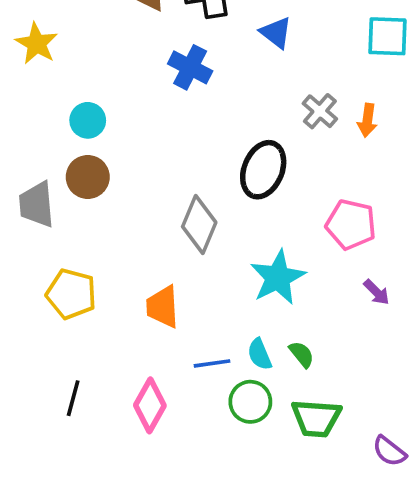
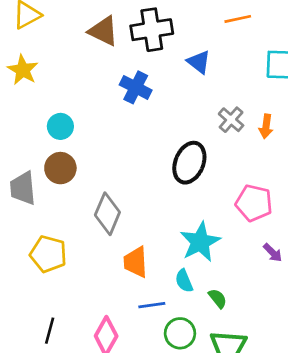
gray diamond: (199, 225) -> (107, 214), moved
orange trapezoid: (163, 307) -> (136, 262), moved
cyan semicircle: (260, 354) -> (184, 281), moved

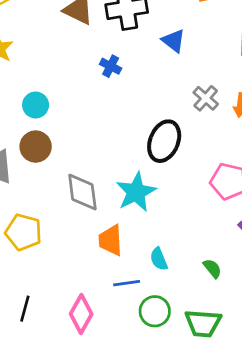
blue cross: (136, 87) -> (111, 66), size x0.7
gray diamond: (107, 214) -> (82, 192), turned -30
cyan star: (200, 242) -> (136, 192), moved
green semicircle: (218, 298) -> (212, 268), moved

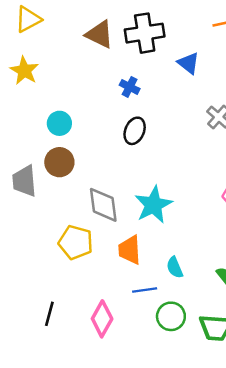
black ellipse: (164, 141) -> (135, 131), moved, size x0.7
yellow pentagon: (24, 232) -> (76, 242), moved

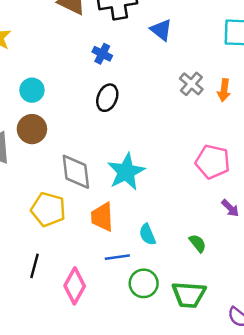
black line: (49, 314) -> (34, 266), moved

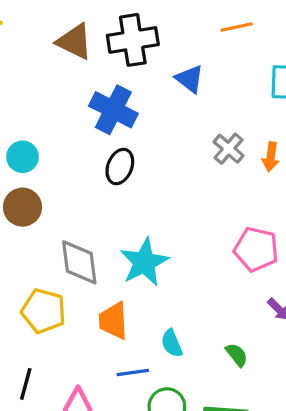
blue cross: (102, 54) -> (113, 110), size x1.8

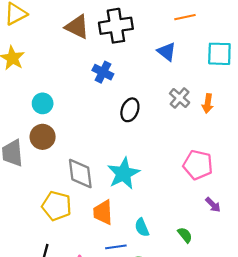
blue triangle: (190, 79) -> (167, 52), moved
blue cross: (113, 110) -> (103, 72), size x0.7
black ellipse: (120, 167) -> (130, 110), moved

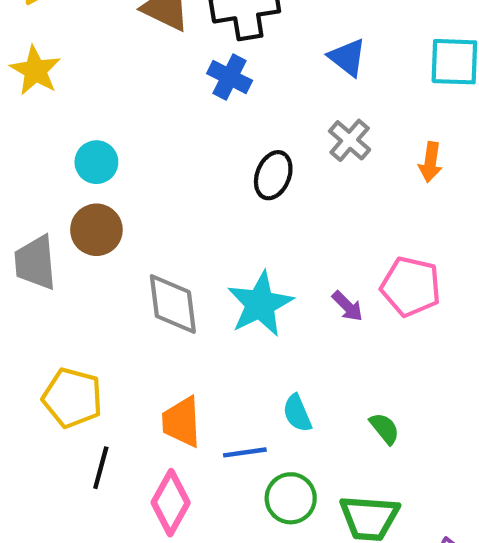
blue cross: (103, 72) -> (230, 77), moved
gray cross: (180, 98) -> (350, 140), moved
purple arrow: (213, 205) -> (347, 306), moved
yellow pentagon: (57, 206) -> (72, 398), moved
orange trapezoid: (103, 212) -> (182, 422), moved

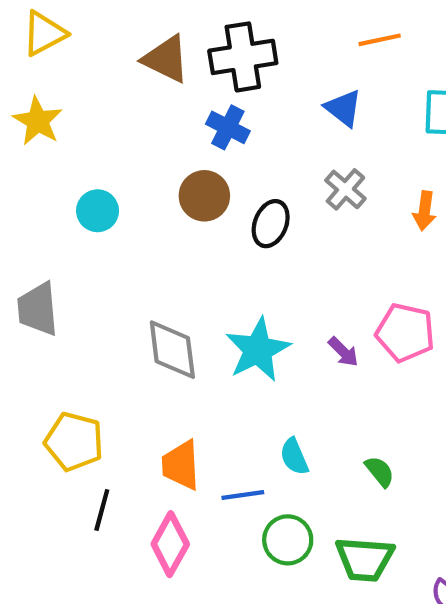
brown circle: (96, 230) -> (204, 196), moved

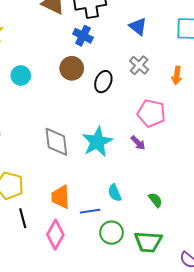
pink pentagon: (405, 333) -> (151, 113), moved
black line: (102, 510) -> (23, 218), turned -30

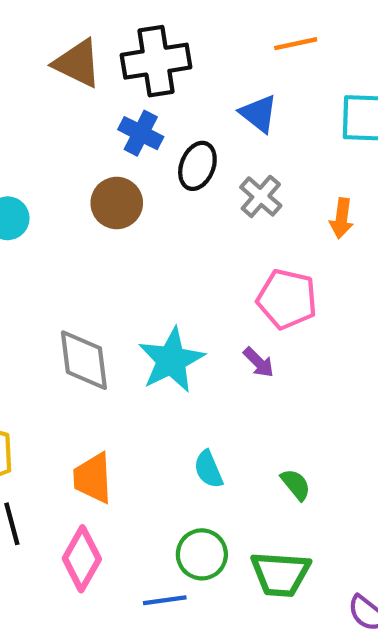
black ellipse: (103, 82) -> (197, 166), moved
blue line: (90, 211) -> (165, 600), moved

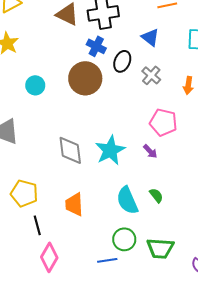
brown circle: (117, 203) -> (85, 78), size x1.4
cyan semicircle: (208, 469) -> (127, 200), size x1.6
green semicircle: (296, 485) -> (156, 195), moved
pink diamond: (82, 559) -> (49, 257), moved

